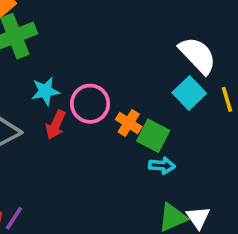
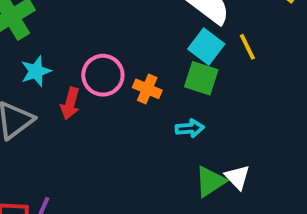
cyan star: (45, 91) -> (36, 71), moved
green square: (153, 136) -> (201, 78), moved

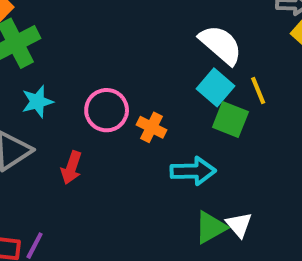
green square: (201, 78) -> (230, 119), moved
red arrow: (70, 104) -> (71, 168), moved
cyan arrow: (190, 128) -> (193, 171), size x1.5

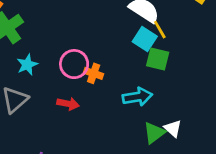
yellow line: (258, 90) -> (160, 30), moved
orange cross: (152, 127) -> (94, 73), moved
red arrow: (71, 168) -> (68, 104), moved, turned -90

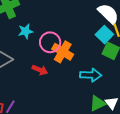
cyan star: (27, 65) -> (26, 31), moved
orange cross: (94, 73) -> (63, 52), size x1.5

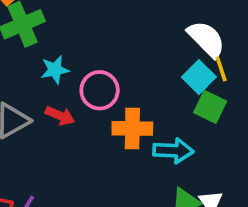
orange cross: (63, 52) -> (132, 128), moved, turned -30
red arrow: (40, 70) -> (60, 116), moved

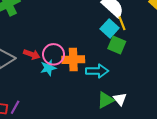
cyan star: (55, 70) -> (48, 68), moved
pink circle: (100, 90) -> (54, 54), moved

